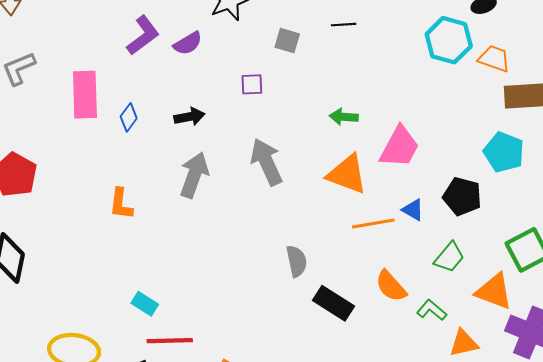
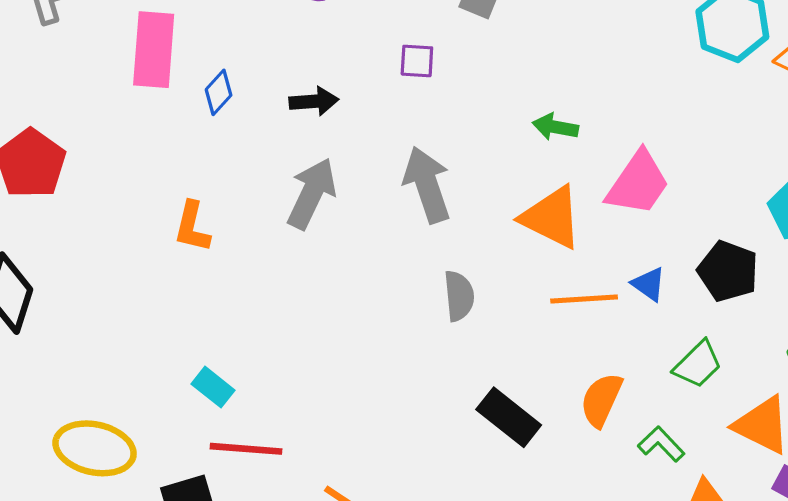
gray semicircle: (297, 261) -> (459, 296), moved
orange semicircle: (391, 286) -> (601, 400), turned 60

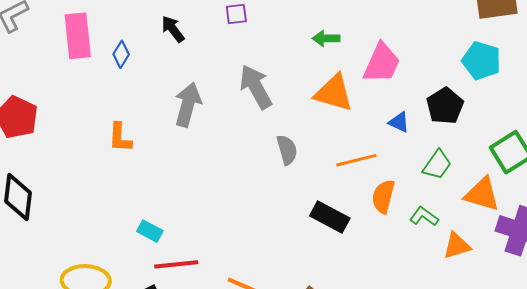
black arrow: (314, 101) -> (173, 29), moved, turned -112
black pentagon: (728, 271) -> (445, 106), turned 30
orange line: (584, 299) -> (356, 160), moved

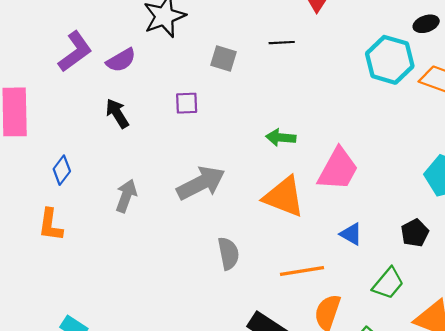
blue diamond: (121, 54) -> (62, 170), moved
gray arrow: (256, 87) -> (201, 183), turned 87
gray arrow: (188, 105) -> (126, 196), size x0.7
black pentagon: (445, 106) -> (415, 233), moved, size x0.7

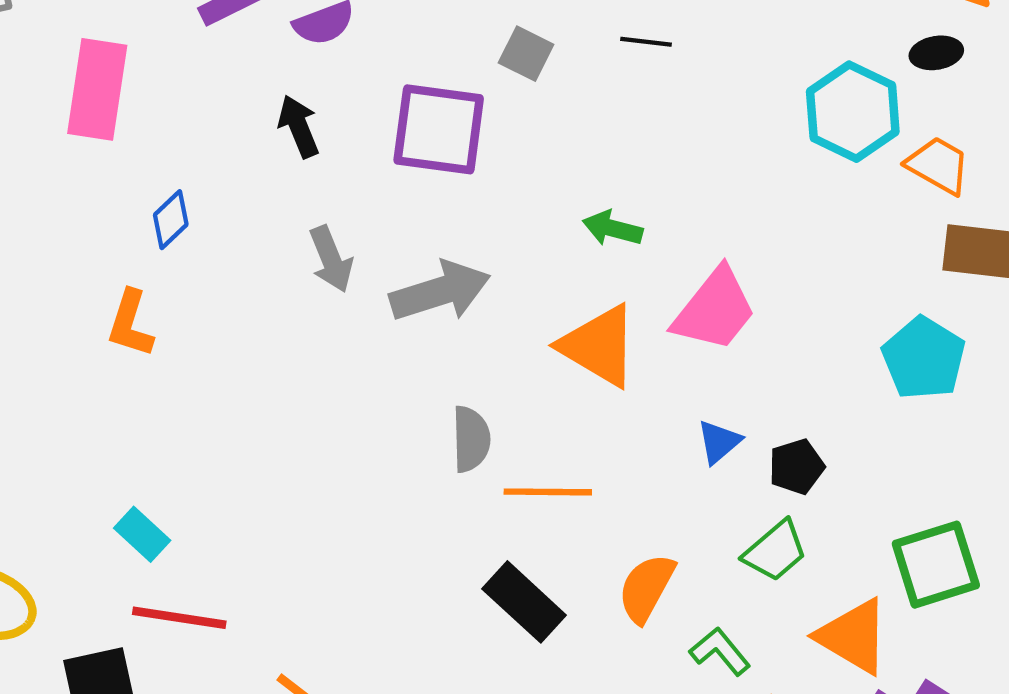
purple square: (187, 103) -> (439, 129), size x2.0
gray arrow: (126, 196) -> (331, 259), moved, turned 128
black pentagon: (415, 233) -> (796, 467), moved
blue triangle: (351, 234) -> (719, 442), turned 40
orange line: (302, 271) -> (548, 492), moved

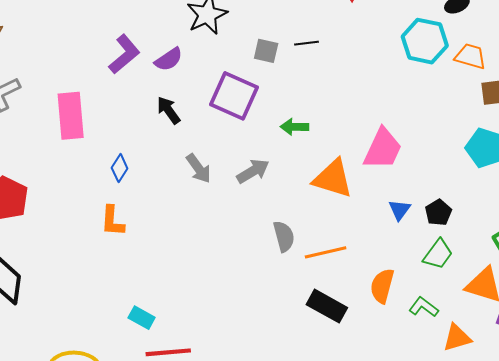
black line: (646, 42) -> (307, 43), moved
purple square: (439, 129) -> (234, 96), turned 30
green arrow: (613, 228) -> (294, 127), moved
gray arrow: (440, 291) -> (253, 171), size x0.7

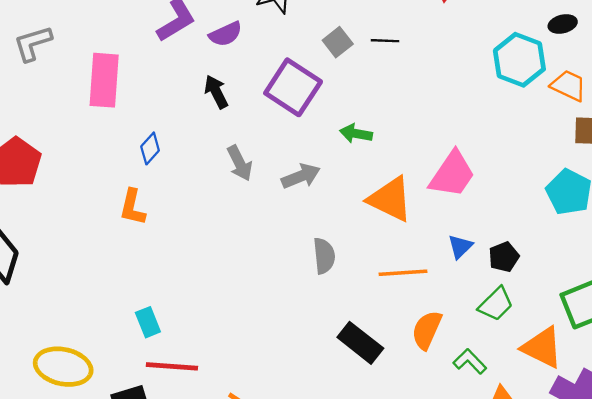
gray square: (266, 51) -> (338, 42), turned 30
orange line: (326, 252) -> (403, 273), moved
cyan rectangle: (142, 318) -> (148, 322), turned 30

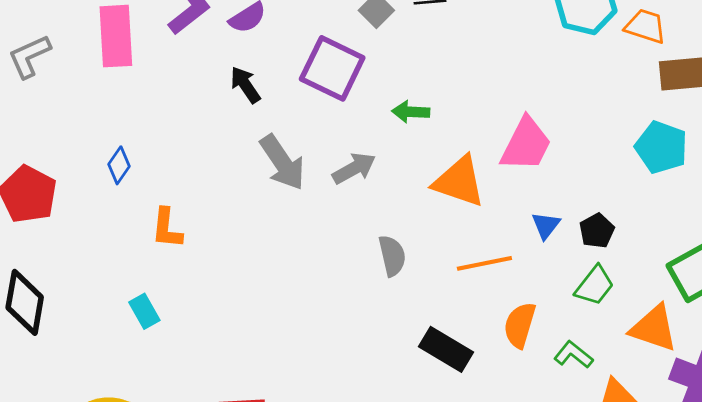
pink rectangle: (104, 80) -> (116, 36), moved
blue diamond: (150, 148) -> (119, 165), moved
gray arrow: (240, 163) -> (282, 163), size x1.4
cyan rectangle: (148, 322) -> (144, 311), moved

